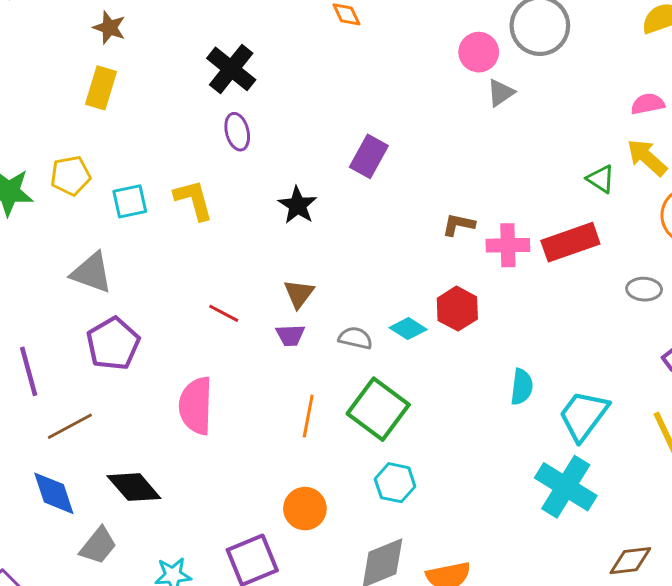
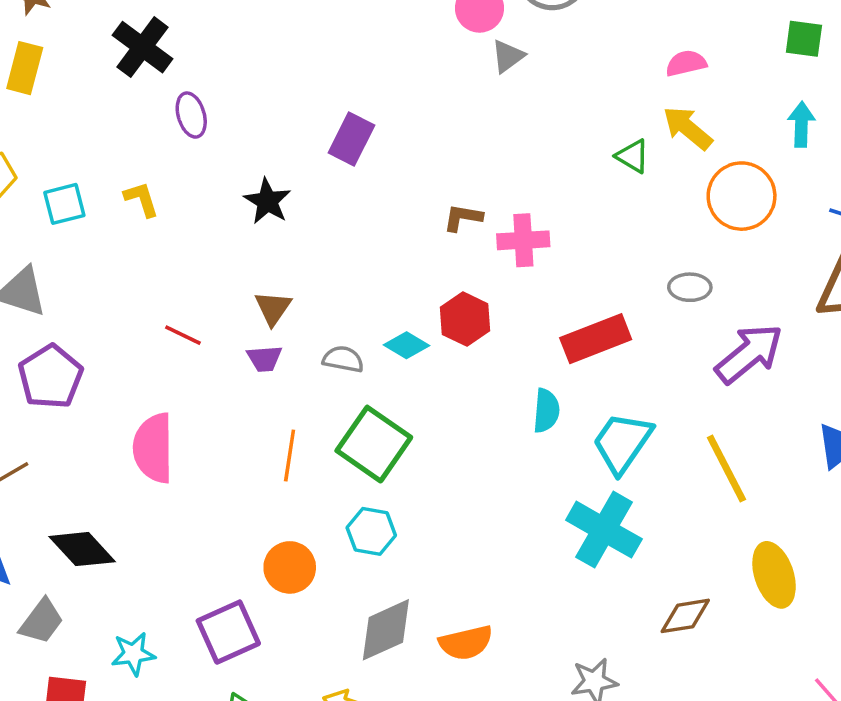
black cross: (231, 69) -> (143, 47), moved
yellow L-shape: (194, 200) -> (141, 199), size x0.7
red rectangle: (570, 242) -> (596, 339), moved
cyan hexagon: (395, 483) -> (371, 531), moved

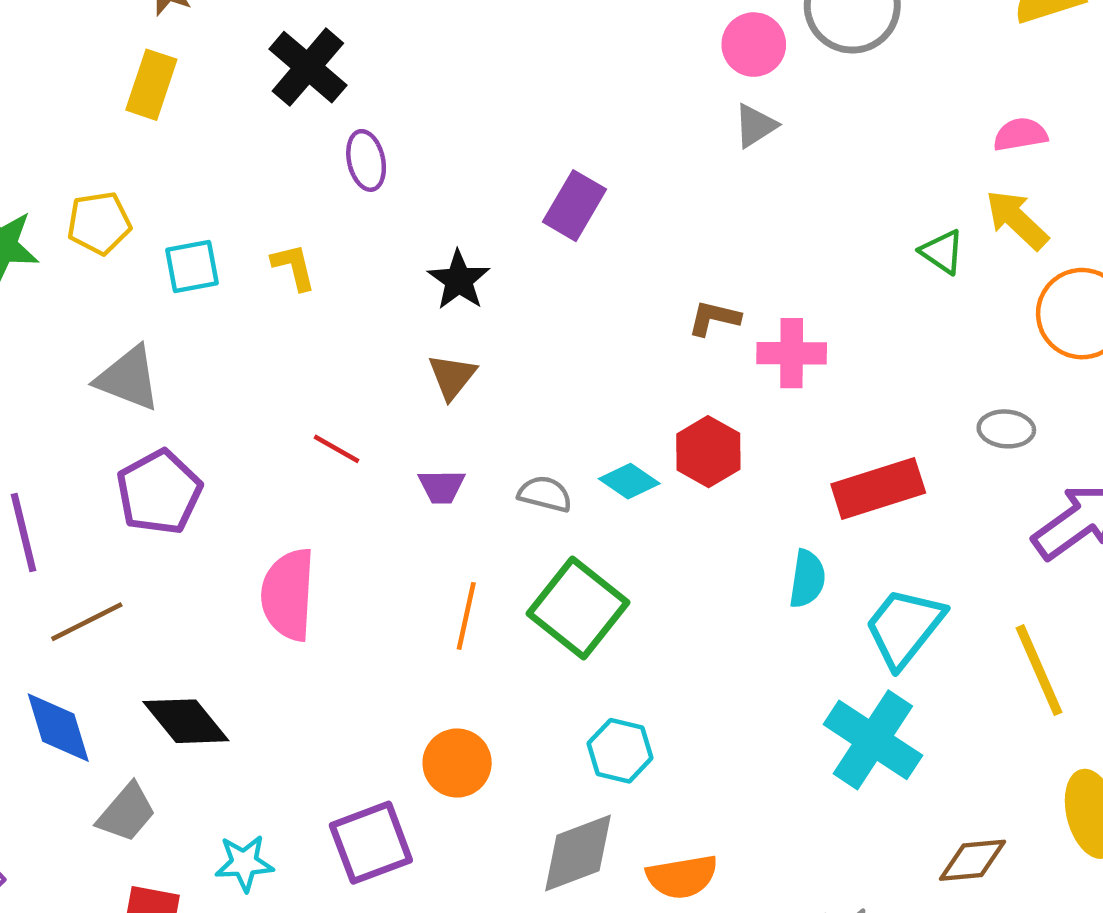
gray triangle: (508, 56) -> (755, 126), moved
brown triangle: (273, 308) -> (452, 377), moved
cyan hexagon: (371, 531) -> (620, 751), moved

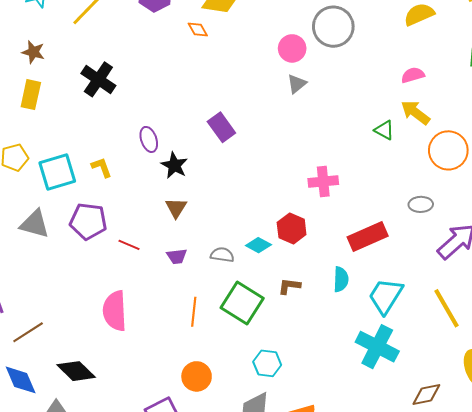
purple ellipse: (366, 160) -> (149, 139), moved
purple rectangle: (574, 206) -> (221, 127), turned -60
cyan square: (192, 266) -> (57, 172), size x1.5
brown L-shape: (714, 318) -> (289, 286), moved
purple pentagon: (159, 492) -> (88, 221), moved, turned -30

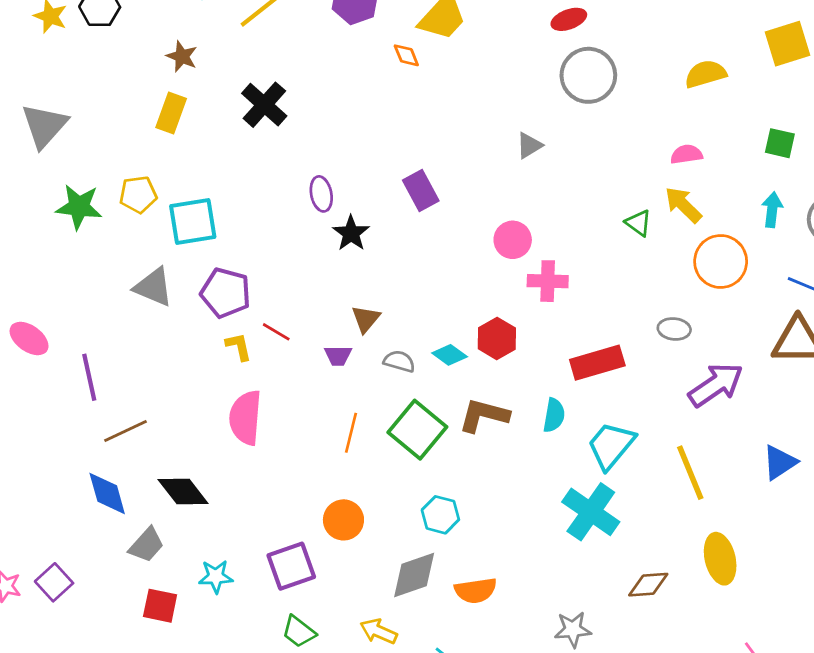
pink circle: (292, 48) -> (513, 240), moved
yellow L-shape: (102, 167) -> (239, 347), moved
brown triangle: (176, 208) -> (366, 319), moved
brown L-shape: (289, 286) -> (484, 415), size x1.6

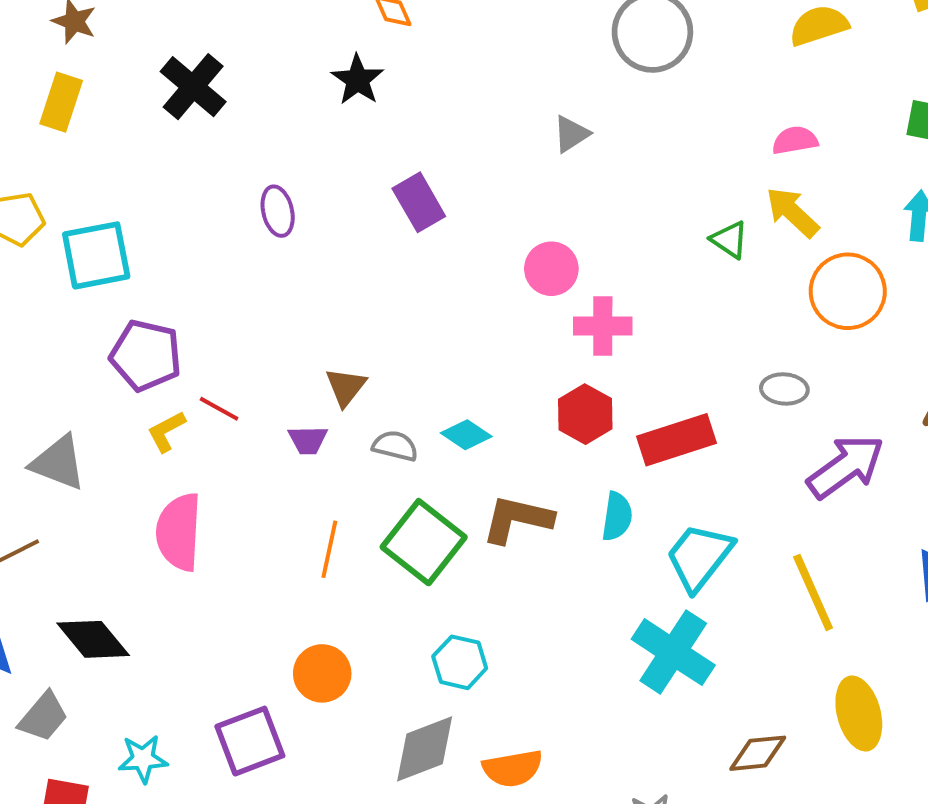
black star: (351, 233) -> (358, 80), moved
gray triangle: (153, 287) -> (58, 463), moved
red hexagon: (497, 338) -> (585, 414), moved
yellow L-shape: (239, 347) -> (166, 431), turned -104

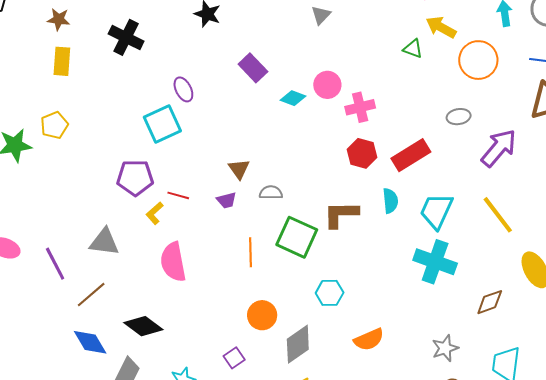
cyan square: (96, 255) -> (162, 124), moved
cyan diamond: (466, 435) -> (293, 98), moved
purple square: (250, 741) -> (234, 358), size x0.6
gray diamond: (425, 749) -> (298, 344), moved

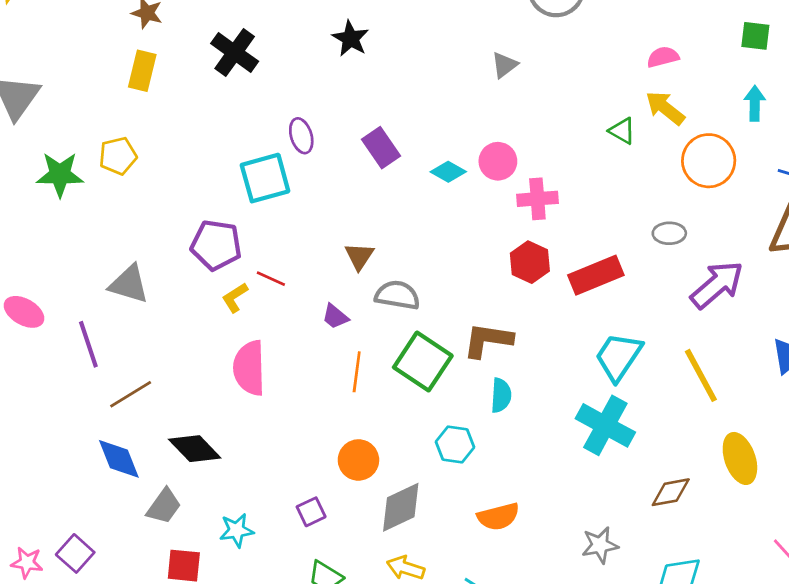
purple rectangle: (253, 68) -> (381, 148), moved
gray semicircle: (271, 193) -> (397, 295), size x1.4
purple trapezoid: (226, 200) -> (335, 317), moved, turned 45
cyan semicircle: (390, 201) -> (501, 395), moved
gray triangle: (104, 242) -> (129, 284), moved

